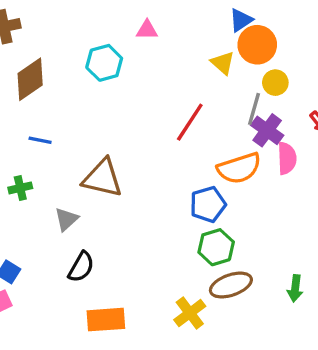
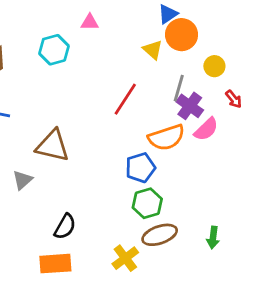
yellow circle: (275, 83) -> (214, 66), moved
pink semicircle: (287, 158) -> (206, 129), turned 48
black semicircle: (81, 267) -> (65, 227), moved

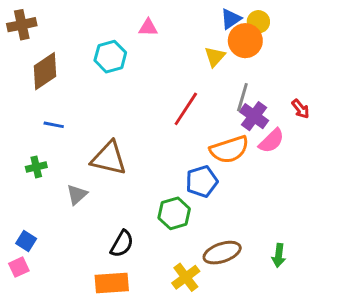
yellow triangle: (153, 50) -> (215, 57), turned 30
yellow circle: (214, 66) -> (258, 22), moved
green hexagon: (147, 203) -> (174, 213), moved

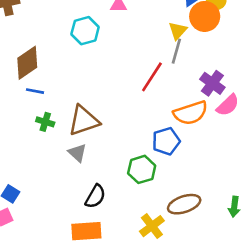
brown diamond: (45, 71) -> (27, 63), moved
gray line: (242, 97) -> (176, 51), moved
brown triangle: (109, 158) -> (84, 121), turned -32
green cross: (36, 167) -> (45, 122), moved, turned 30
gray triangle: (77, 195) -> (77, 153), moved, turned -36

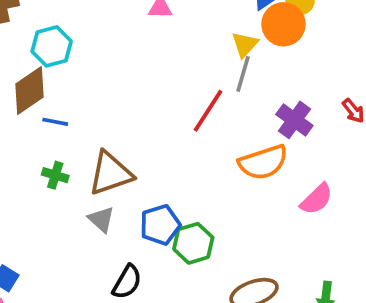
cyan hexagon: (85, 31) -> (52, 46), moved
blue line: (35, 91) -> (55, 122), moved
pink semicircle: (228, 105) -> (317, 199), moved
blue pentagon: (166, 141) -> (160, 225), moved

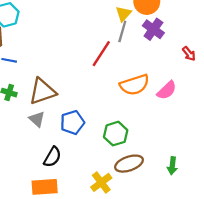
purple cross: (294, 120) -> (153, 29), moved
pink semicircle: (317, 199) -> (167, 90), moved
green hexagon: (193, 243) -> (116, 134), moved

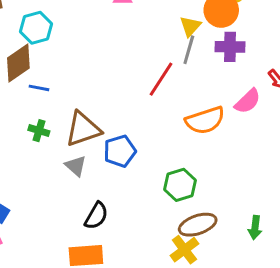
purple cross: (153, 29) -> (230, 47), turned -35
pink semicircle: (167, 90) -> (248, 101), moved
blue pentagon: (72, 122) -> (120, 151), moved
yellow cross: (101, 182) -> (184, 250), moved

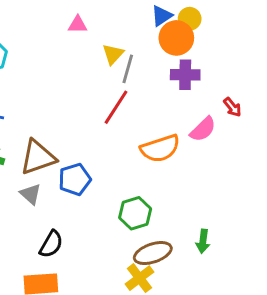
yellow triangle: (190, 26) -> (113, 54), moved
gray line: (189, 50) -> (128, 69), moved
green arrow: (255, 228) -> (203, 241), moved

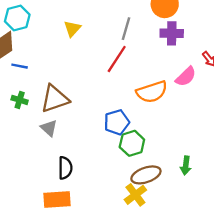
yellow triangle: (113, 54) -> (72, 29), moved
blue pentagon: (75, 179) -> (117, 122), moved
black semicircle: (51, 244) -> (65, 168), turned -30

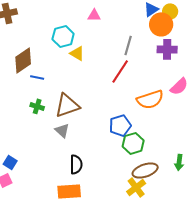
cyan hexagon: (17, 18) -> (63, 36), moved
yellow triangle: (72, 29) -> (77, 53), moved, turned -42

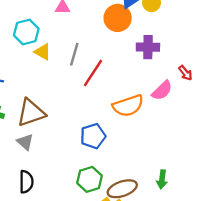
orange circle: (161, 24) -> (118, 18), moved
gray line: (128, 45) -> (74, 54), moved
green hexagon: (133, 143) -> (89, 179), moved
black semicircle: (76, 164) -> (26, 182), moved

